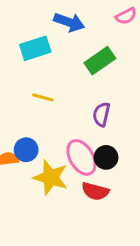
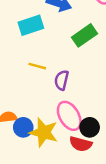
purple semicircle: (101, 114) -> (62, 80), moved
blue circle: (26, 150) -> (23, 127), moved
black circle: (106, 157) -> (90, 127), moved

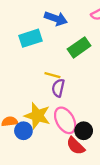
yellow line: (37, 66) -> (52, 75), moved
yellow star: (44, 132) -> (37, 116), moved
red semicircle: (81, 144) -> (76, 146), turned 30

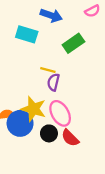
cyan rectangle: (30, 38) -> (27, 34), turned 35
blue circle: (23, 131) -> (20, 123), size x1.5
black circle: (84, 131) -> (49, 133), moved

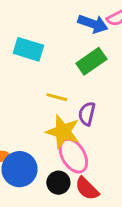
blue arrow: (51, 15) -> (93, 24), moved
purple semicircle: (53, 82) -> (87, 114), moved
yellow star: (33, 109) -> (63, 132), moved

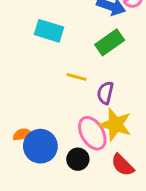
yellow star: (63, 132) -> (115, 125), moved
red semicircle: (87, 189) -> (123, 165), moved

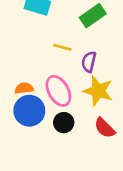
pink ellipse: (92, 133) -> (58, 91), moved
orange semicircle: (23, 135) -> (24, 88), moved

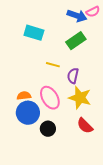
black circle: (64, 123) -> (48, 129), moved

